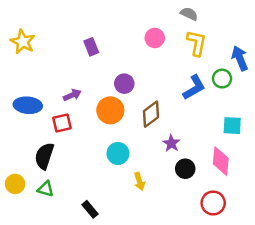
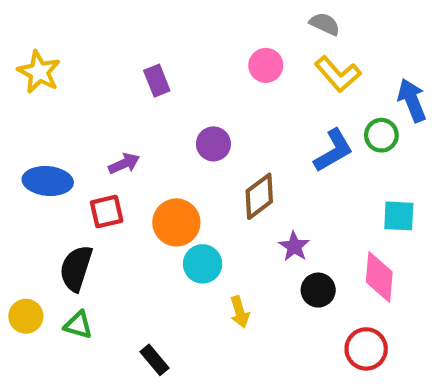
yellow L-shape: (197, 43) -> (338, 74), turned 128
orange circle: (110, 110) -> (176, 222), moved

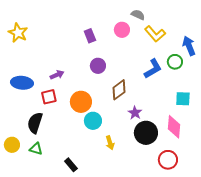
gray semicircle: (325, 24) -> (138, 15), moved
purple rectangle: (157, 81) -> (90, 36), moved
black circle: (318, 290) -> (146, 133), size x1.5

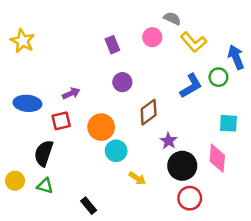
yellow arrow: (110, 143) -> (137, 178), turned -40
red circle: (168, 160) -> (190, 198), moved

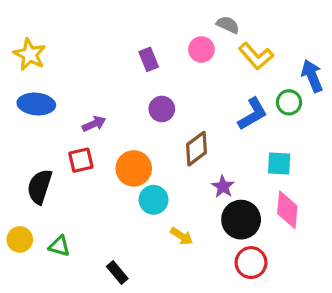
blue ellipse: (27, 103) -> (36, 104), moved
cyan square: (228, 123) -> (279, 163), moved
black semicircle: (44, 153) -> (40, 187), moved

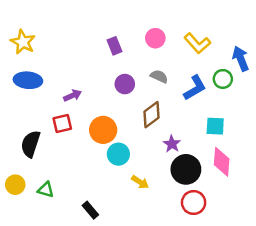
gray semicircle: (228, 25) -> (159, 76), moved

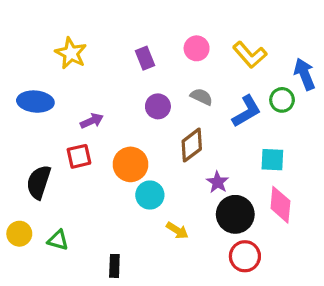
yellow star: (23, 42) -> (71, 53), moved
black rectangle: (90, 210) -> (114, 266), turned 42

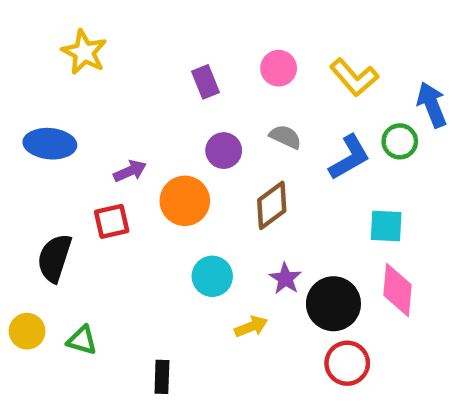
yellow star: (71, 53) -> (84, 52), moved
orange circle: (131, 164) -> (185, 201), moved
purple star: (218, 182) -> (285, 279), moved
yellow arrow: (177, 230) -> (251, 327), turned -55

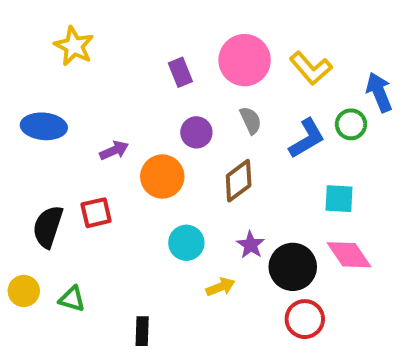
pink circle: (279, 68) -> (245, 60), size x1.6
gray semicircle: (285, 137) -> (251, 120), turned 40
red square: (112, 221) -> (96, 213), moved
pink diamond: (397, 290) -> (349, 255), turned -39

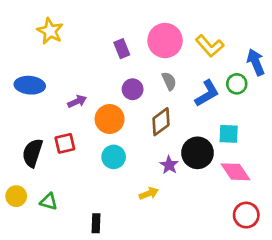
cyan circle: (186, 243) -> (114, 157), moved
black circle: (293, 267) -> (198, 153), moved
red circle: (305, 319) -> (246, 215), moved

